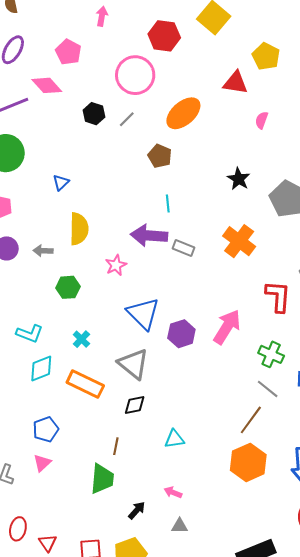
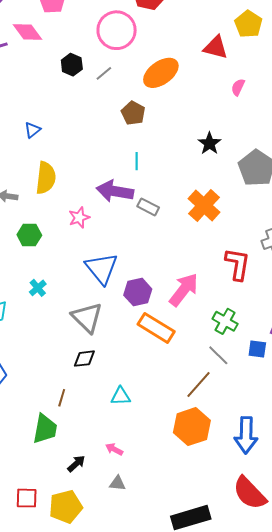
orange rectangle: (85, 384) -> (156, 328), moved

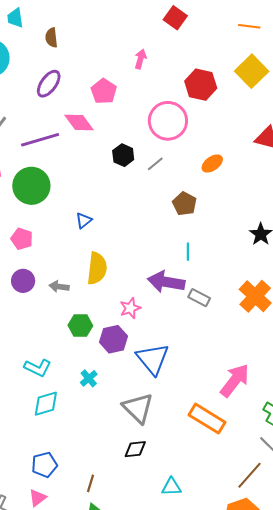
orange ellipse: (161, 73) -> (212, 164), size x0.6
purple hexagon: (138, 292) -> (113, 339), moved
brown line: (62, 398) -> (90, 483), moved

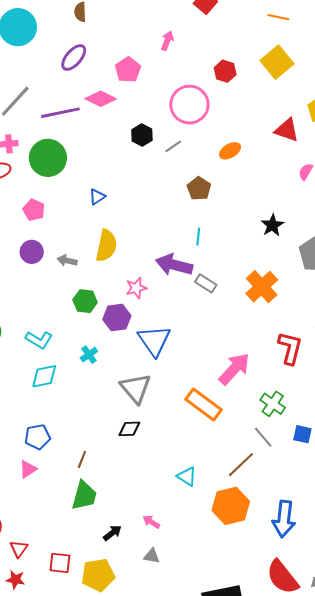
red hexagon: (201, 85) -> (225, 71), size x0.7
pink diamond: (79, 122) -> (101, 99), turned -32
cyan triangle: (171, 487) -> (187, 476), moved, turned 30

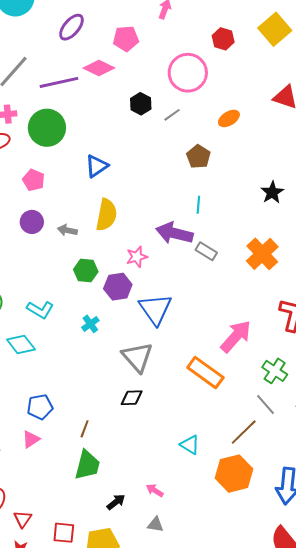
pink pentagon: (128, 70) -> (126, 39), turned 30
blue triangle: (97, 197) -> (97, 166), size x1.4
cyan diamond: (44, 376) -> (21, 345), moved, turned 64

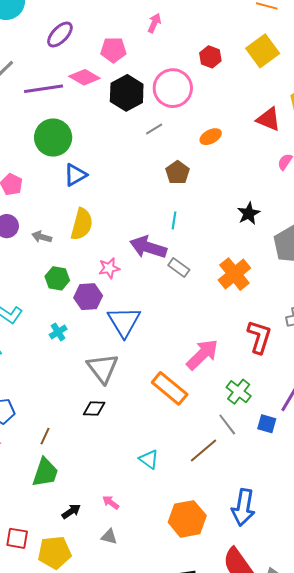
black hexagon: (141, 104) -> (127, 93), moved, size x1.6
green circle: (47, 128) -> (53, 138), moved
orange hexagon: (234, 474) -> (187, 519), moved

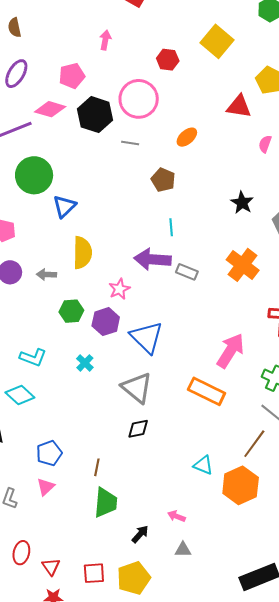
gray line: (154, 129) -> (130, 143), turned 54
orange hexagon: (187, 519) -> (241, 485), moved

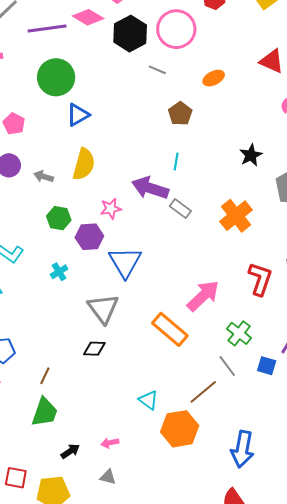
pink arrow: (176, 516) -> (110, 443), turned -48

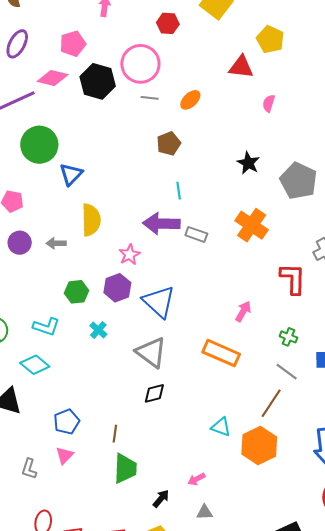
gray line: (157, 70) -> (150, 98), moved
brown pentagon: (180, 114) -> (169, 144), turned 30
green hexagon: (59, 218) -> (76, 292), moved
pink arrow: (203, 296) -> (243, 311), size x0.6
green cross: (239, 333) -> (288, 337), size x0.7

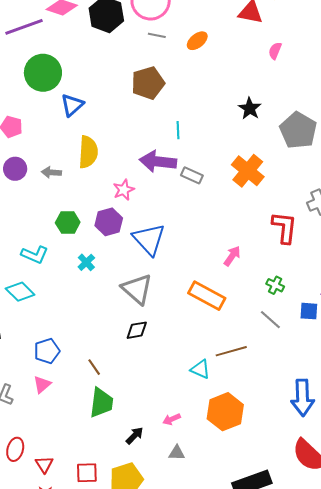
brown pentagon: (169, 144) -> (148, 83), moved, size x1.4
brown line: (271, 403) -> (231, 351), moved, turned 36
brown line: (115, 434) -> (94, 367), turned -48
orange hexagon: (259, 445) -> (225, 412), moved

